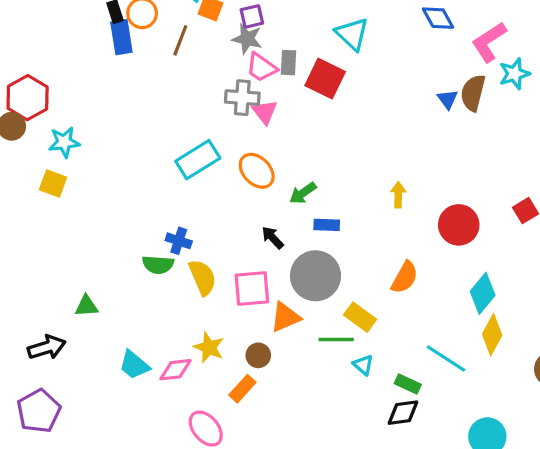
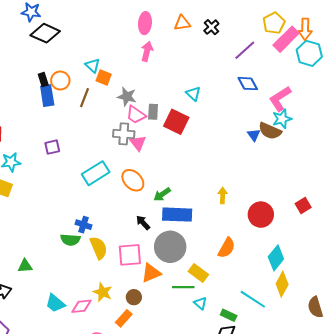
purple square: (252, 16) -> (52, 147), moved
cyan triangle: (352, 34) -> (193, 94), size x0.7
cyan star: (514, 74) -> (282, 119), moved
brown semicircle: (473, 93) -> (270, 131), turned -80
blue rectangle: (327, 225) -> (177, 215), size x1.8

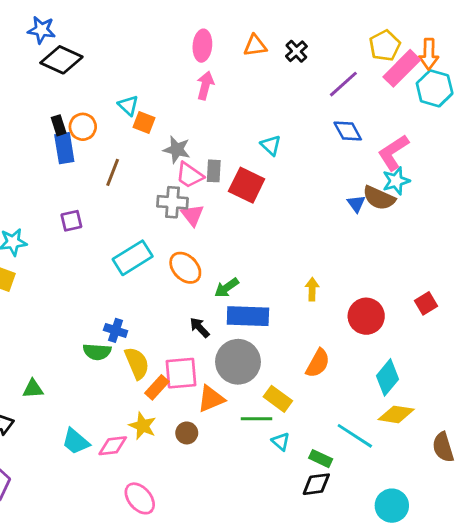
brown line: (84, 98) -> (113, 172), moved
yellow diamond: (282, 284) -> (396, 414), turned 70
orange rectangle: (124, 318) -> (157, 387), moved

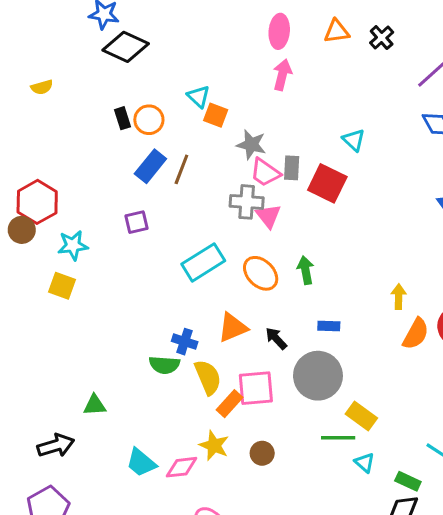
blue rectangle: (64, 148) -> (150, 166), moved, turned 48
green arrow: (227, 288) -> (306, 270), moved, turned 115
blue rectangle: (248, 316) -> (329, 326), size x0.5
orange semicircle: (318, 363) -> (416, 334), moved
orange triangle: (211, 399) -> (233, 328), moved

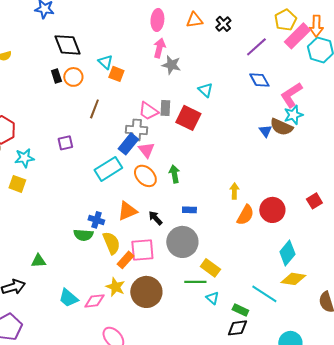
black diamond: (126, 47) -> (67, 45), moved, turned 44
gray star: (251, 145) -> (171, 65), moved
blue rectangle: (150, 166) -> (128, 144), moved
pink triangle: (268, 216) -> (146, 150), moved
brown circle: (262, 453) -> (146, 292), size x2.0

